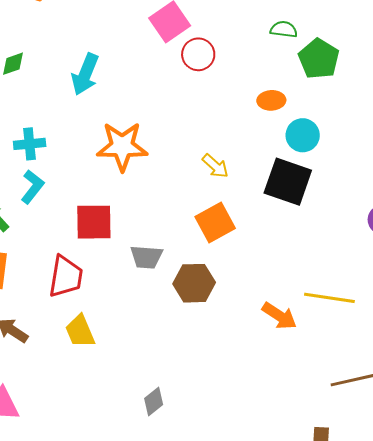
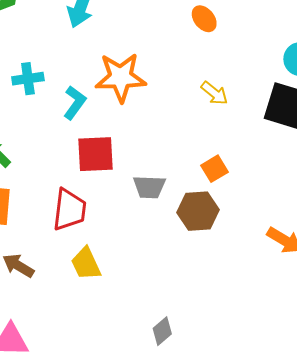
orange ellipse: (271, 100) -> (204, 19), moved, turned 56
cyan L-shape: (32, 187) -> (75, 103), moved
orange square: (215, 223) -> (215, 169), moved, size x0.7

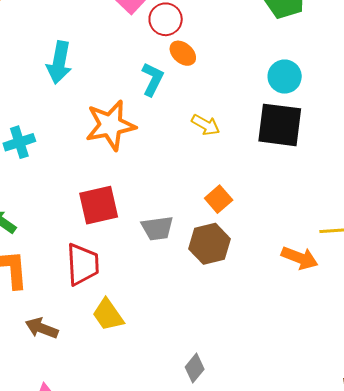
cyan L-shape: (75, 103) -> (152, 79), moved

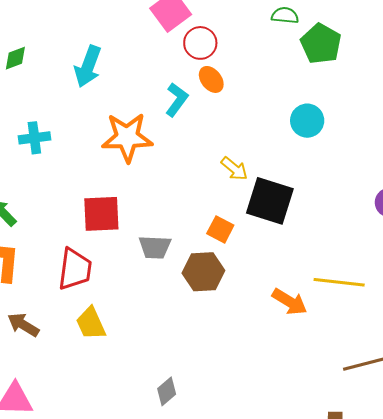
yellow arrow: (206, 125) -> (234, 169), moved
black square: (280, 125) -> (270, 201), moved
orange square: (219, 199) -> (220, 229), turned -32

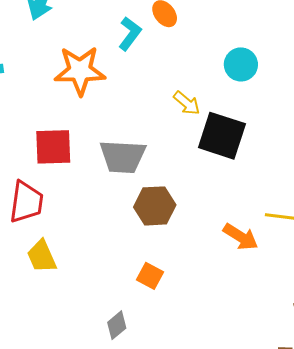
cyan circle: (307, 121) -> (241, 64), moved
orange square: (220, 229) -> (150, 276), moved
gray trapezoid: (155, 247) -> (123, 157), moved, size x1.4

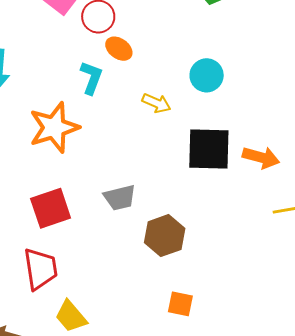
yellow arrow: (187, 103) -> (156, 103), moved
gray trapezoid: (123, 157) -> (120, 198), size x0.7
orange arrow: (241, 237) -> (261, 157), moved

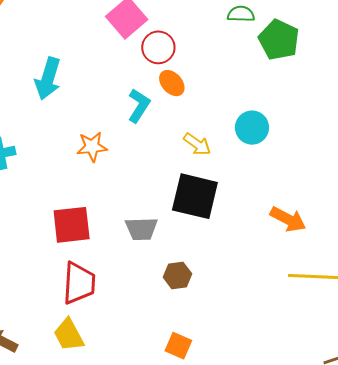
orange star: (54, 128) -> (92, 147), size x0.6
black square: (209, 149) -> (195, 196), moved
brown hexagon: (165, 236) -> (177, 275), size x0.7
red trapezoid: (40, 269) -> (79, 283), moved

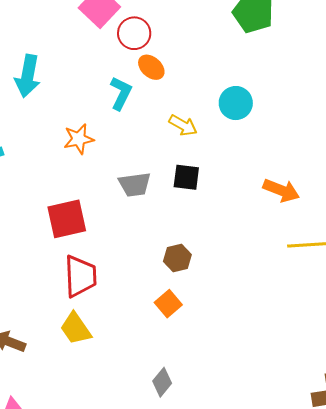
black square: (195, 196) -> (186, 177), size x0.6
gray trapezoid: (141, 229) -> (135, 185), moved
orange square: (178, 346) -> (168, 304), moved, turned 32

